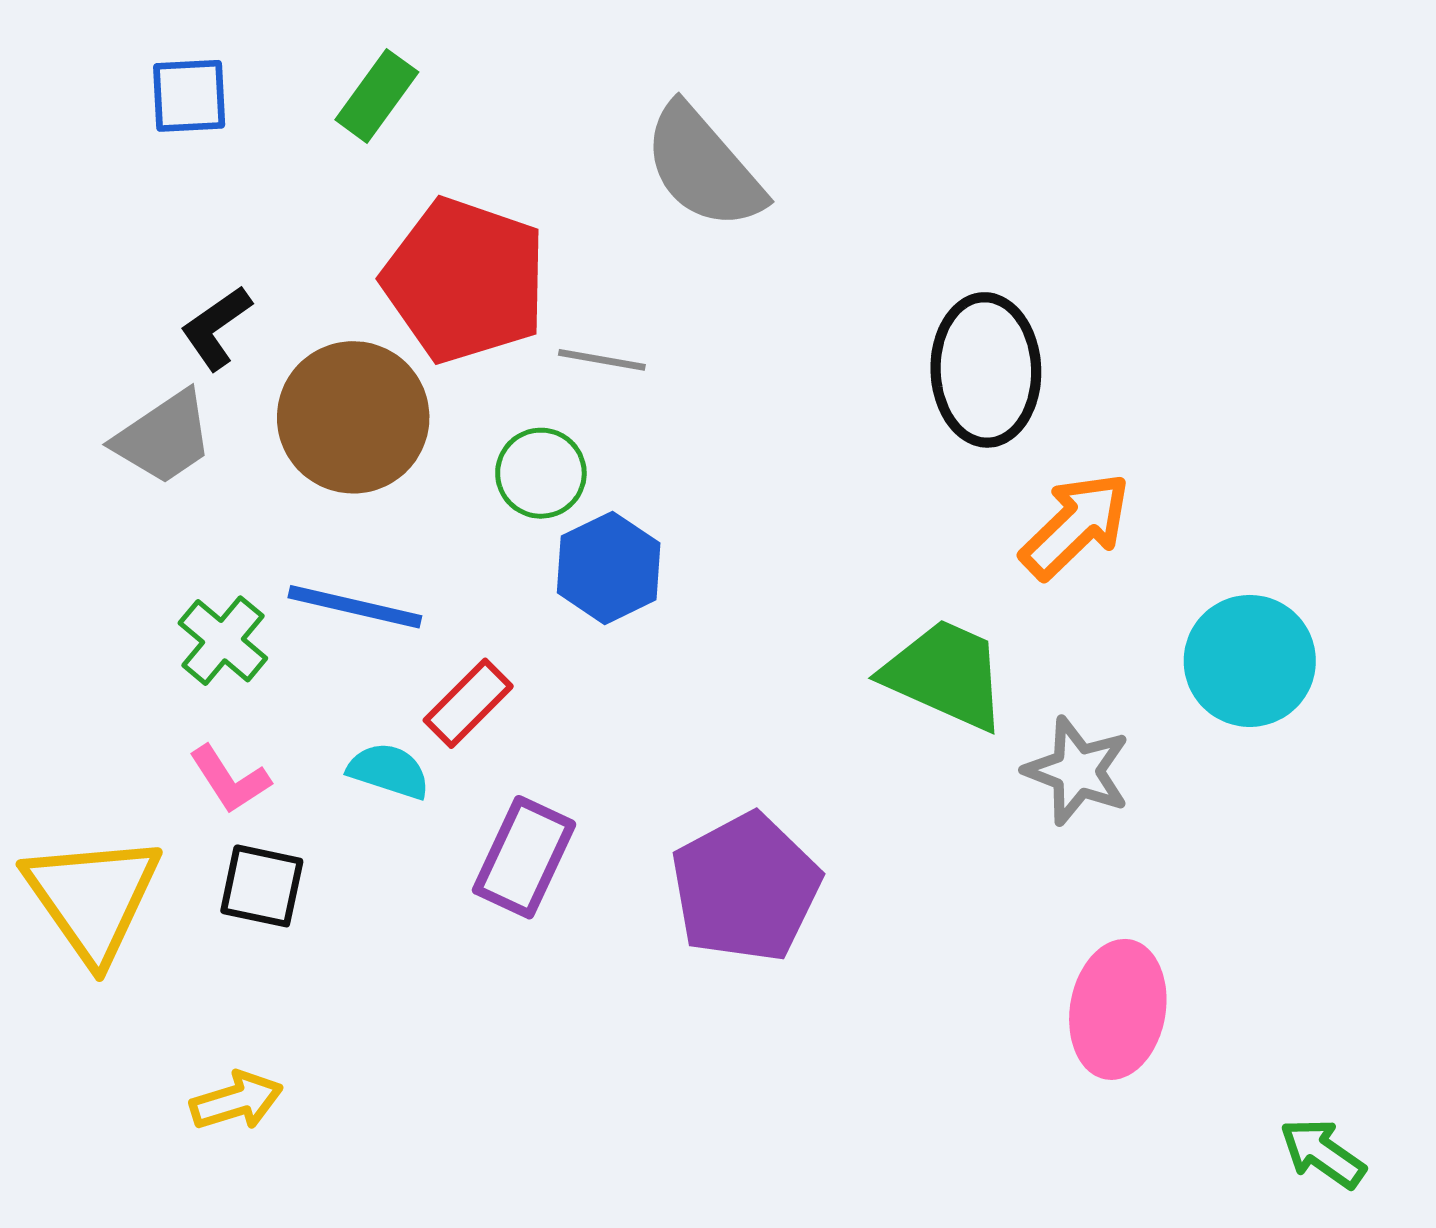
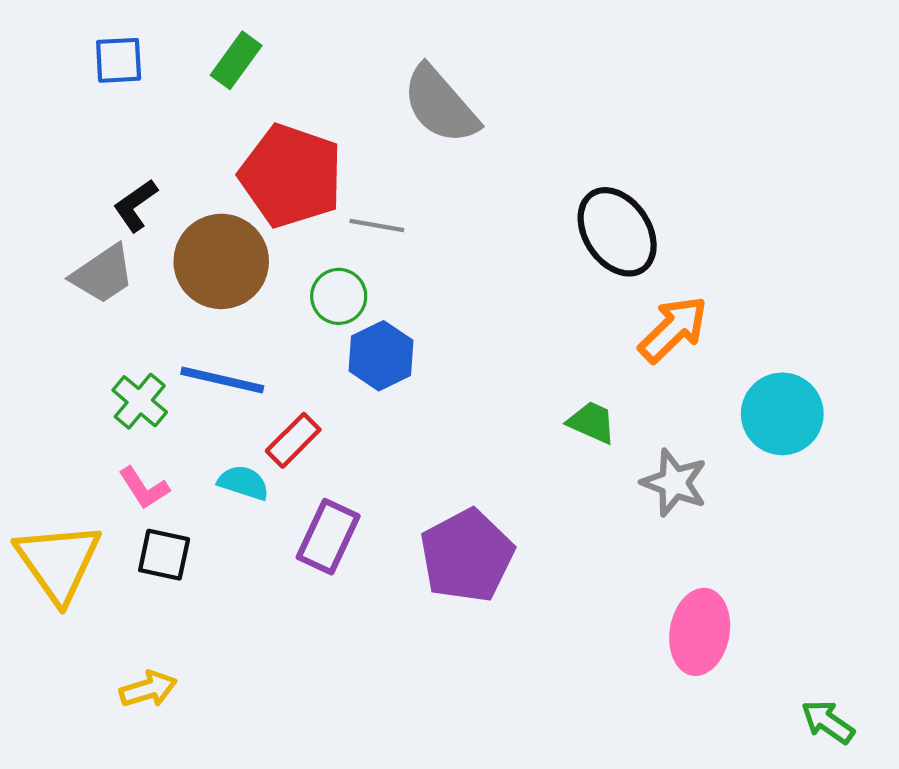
black ellipse: (986, 370) -> (617, 232), turned -32
green trapezoid: (945, 674) -> (592, 422), size x0.6

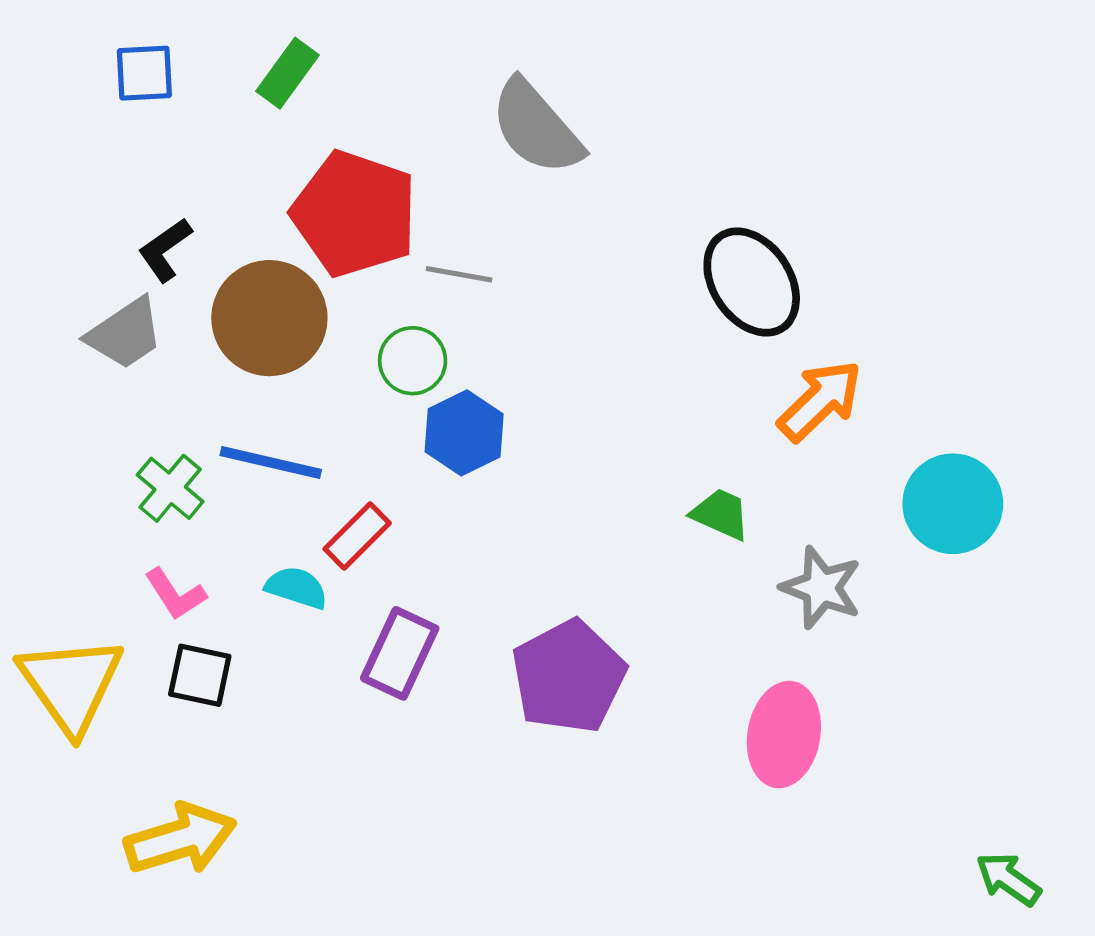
pink ellipse: (700, 632) -> (784, 735), moved
yellow arrow: (148, 689) -> (180, 839), size x1.6

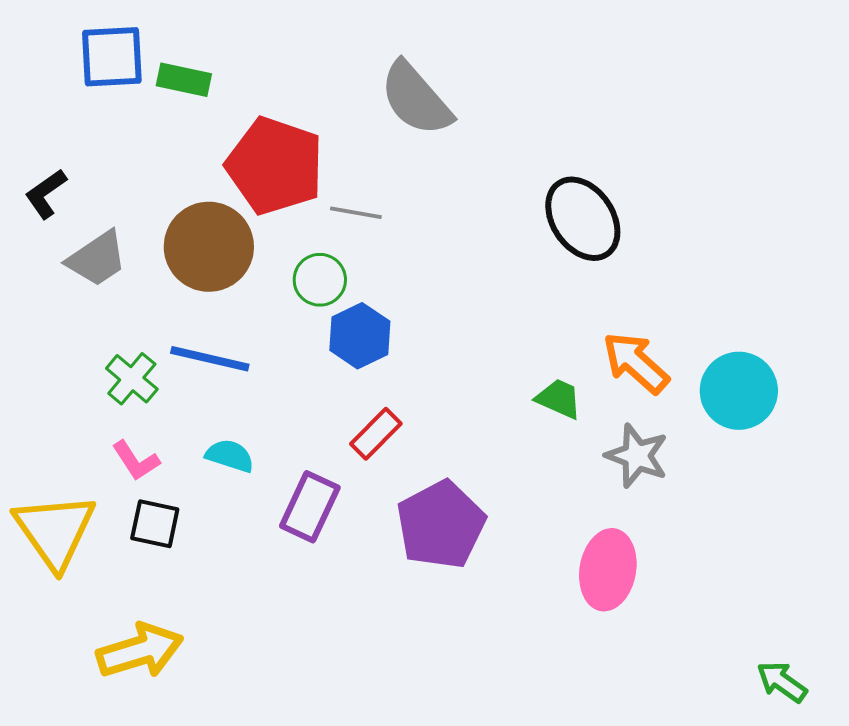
blue square: (144, 73) -> (112, 57), size x1.4
green rectangle: (287, 73) -> (184, 80), moved, turned 66
black L-shape: (165, 250) -> (46, 194), moved
orange arrow: (820, 401) -> (636, 363), moved, turned -94
red rectangle: (357, 536) -> (376, 434), moved

